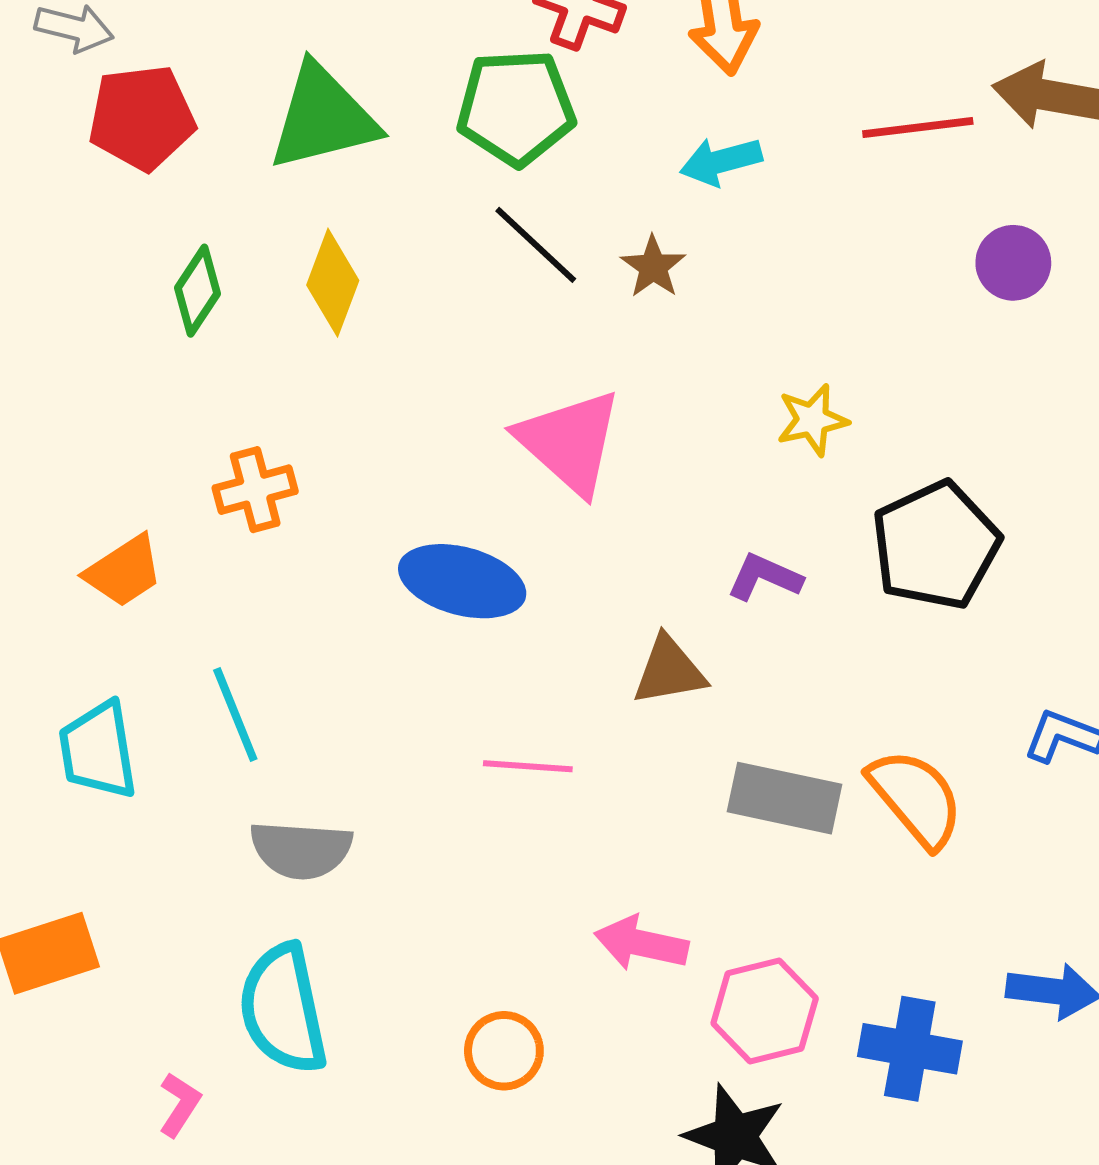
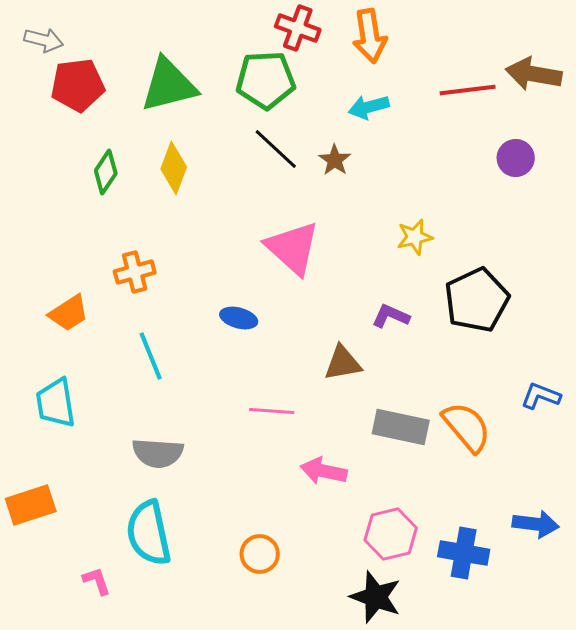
blue ellipse: (462, 581) -> (239, 318), size x0.6
cyan line: (235, 714) -> (151, 356), moved
pink arrow: (641, 943) -> (324, 471), moved
pink L-shape: (180, 1104) -> (97, 581), turned -52

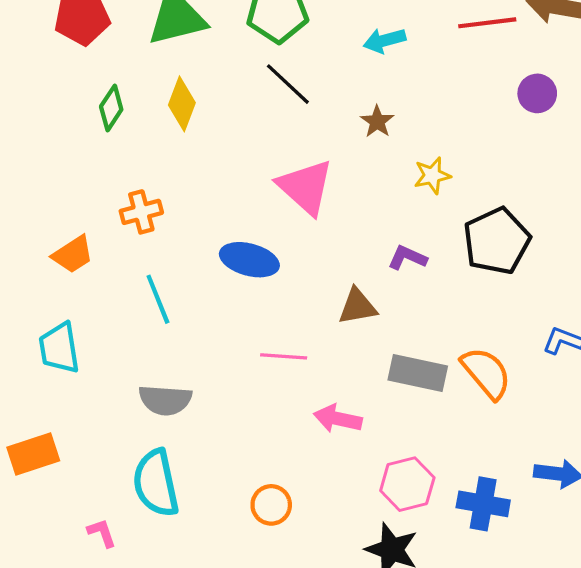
brown star: (335, 160) -> (377, 121), moved
blue ellipse: (239, 318) -> (249, 260), size x1.5

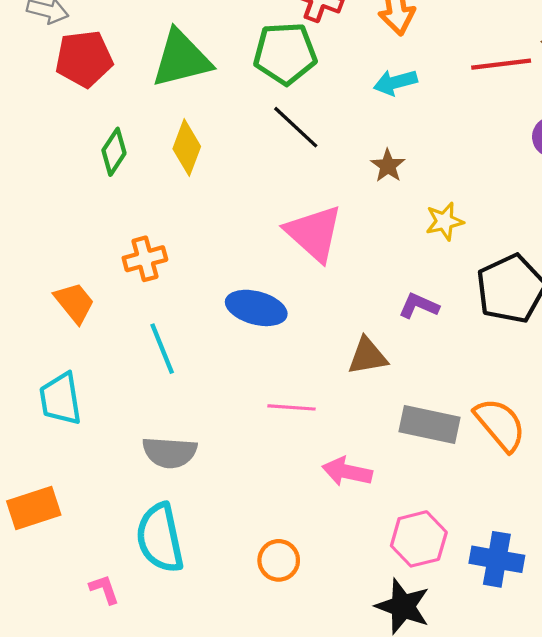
orange trapezoid: (73, 254) -> (74, 303), turned -96

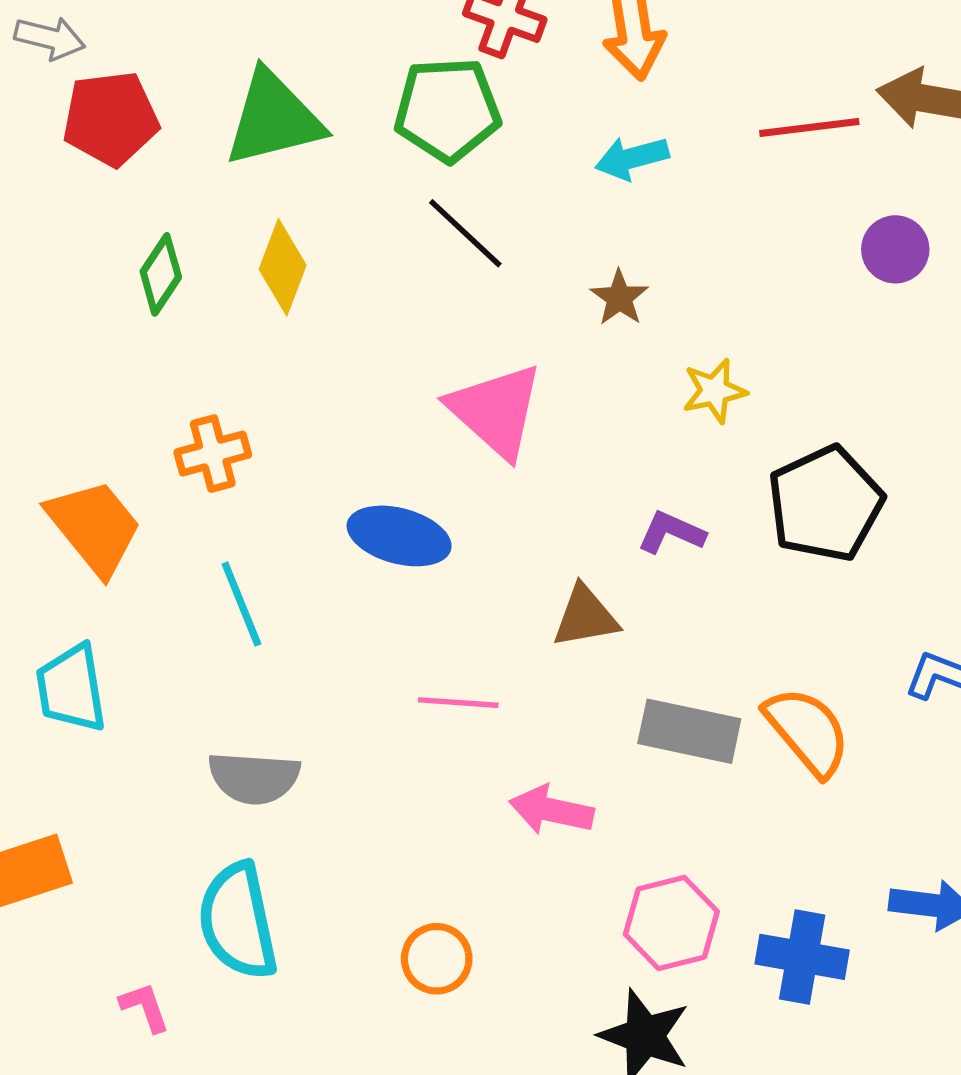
orange trapezoid: (74, 303) -> (95, 527), size x1.4

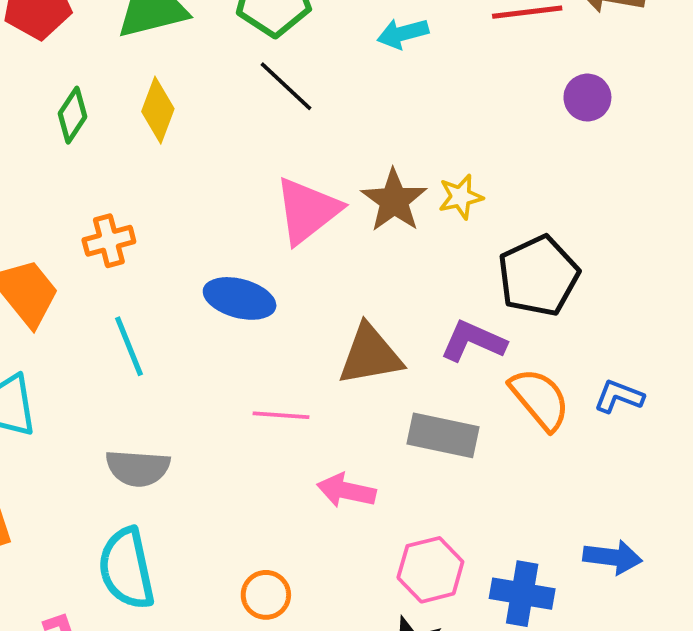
brown star: (619, 298) -> (394, 201), moved, size x1.6
pink triangle: (496, 411) -> (307, 211), turned 40
purple L-shape: (671, 532) -> (473, 341), moved, size x1.4
brown triangle: (585, 617) -> (370, 355), size x1.4
orange semicircle: (808, 731) -> (540, 399), moved

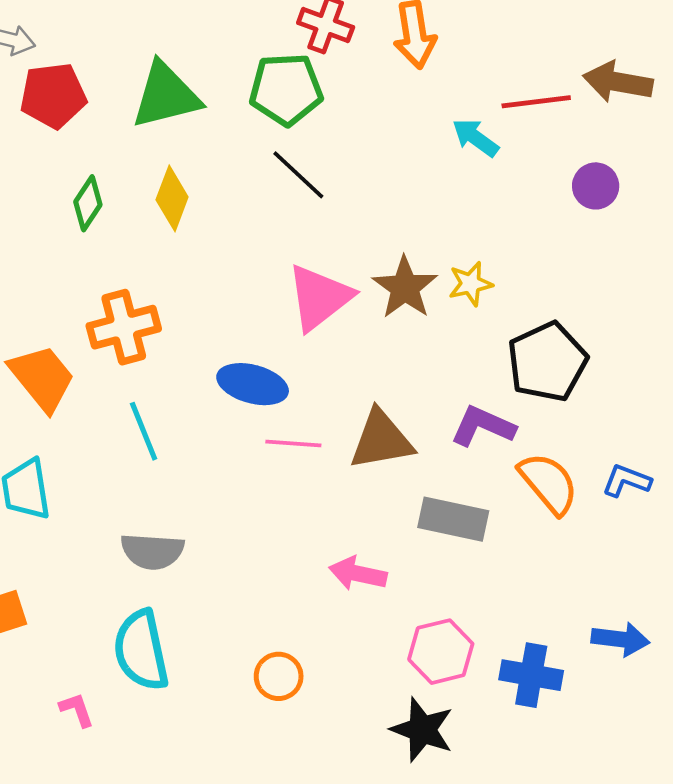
cyan arrow: (403, 33) -> (475, 138), moved, turned 51
orange cross: (109, 241) -> (124, 327), size x1.4
pink line: (281, 415) -> (293, 444), moved

